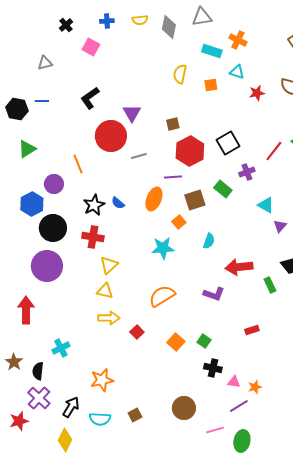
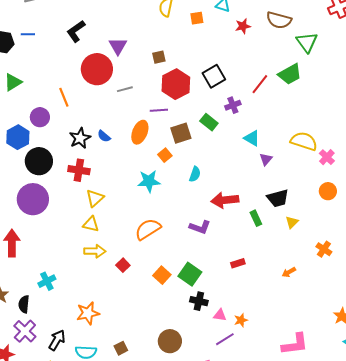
green square: (204, 341) -> (190, 274), size x1.6

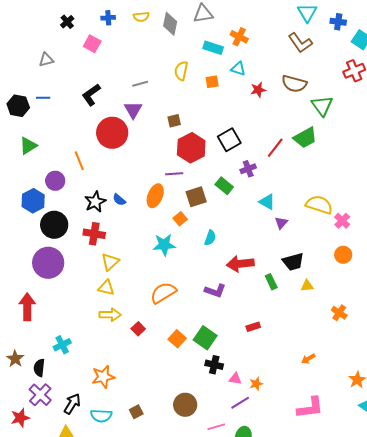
gray line: (125, 89) -> (140, 84), moved
yellow triangle: (292, 222) -> (307, 286), turned 40
orange arrow: (289, 272) -> (308, 359), moved

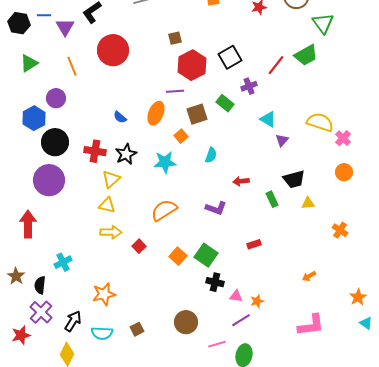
purple triangle: (133, 110) -> (65, 27), moved
orange line: (79, 161) -> (72, 66), moved
black star: (95, 202) -> (126, 154), moved
red arrow: (240, 264) -> (241, 181), size x0.6

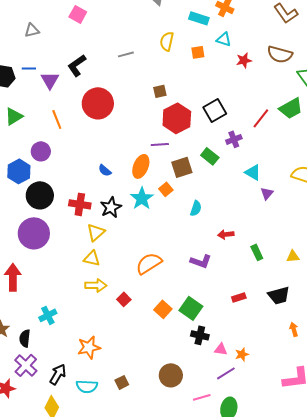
cyan star: (165, 162) -> (142, 198), moved, turned -30
black trapezoid: (294, 179) -> (279, 295), moved
orange arrow: (309, 276) -> (294, 329), turned 104

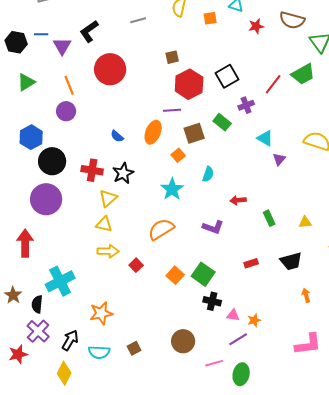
purple circle: (41, 151) -> (66, 111), moved
cyan star: (142, 198) -> (172, 189), moved
cyan cross: (48, 315) -> (60, 281), size x1.6

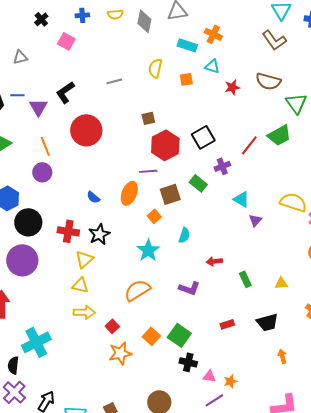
orange star: (101, 313) -> (120, 353), moved

